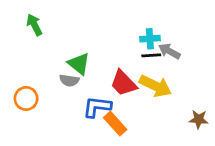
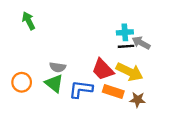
green triangle: (79, 64) -> (54, 83), moved
brown star: (199, 119) -> (138, 100), moved
orange rectangle: (115, 124) -> (113, 92), moved, turned -30

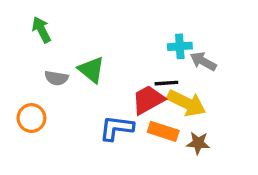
black line: (126, 46) -> (166, 83), moved
gray semicircle: (58, 67) -> (56, 78), moved
red trapezoid: (103, 69) -> (148, 100), turned 105
green triangle: (54, 83) -> (91, 70), moved

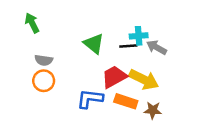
green triangle: (91, 70) -> (94, 44), moved
black line: (166, 83) -> (128, 46), moved
orange circle: (31, 118) -> (44, 81), moved

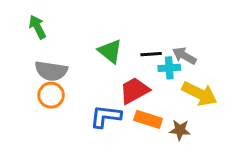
cyan cross: (139, 36) -> (169, 68), moved
gray semicircle: (44, 60) -> (51, 71), size x1.5
yellow arrow: (144, 79) -> (200, 94), moved

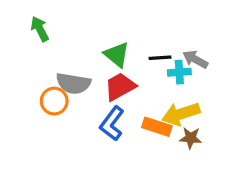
gray semicircle: (51, 71) -> (73, 83), moved
red trapezoid: (134, 91) -> (120, 87), moved
yellow arrow: (200, 94) -> (181, 114), moved, turned 136
blue L-shape: (106, 116) -> (112, 124), turned -60

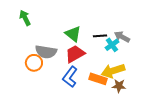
cyan cross: (179, 72) -> (112, 45), turned -32

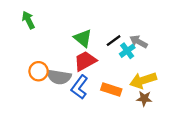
black line: (100, 36) -> (114, 41), turned -32
gray semicircle: (46, 52) -> (59, 77), moved
yellow arrow: (113, 71) -> (143, 80), moved
brown star: (119, 86) -> (144, 99), moved

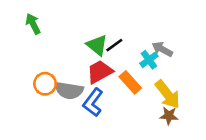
black line: (114, 41) -> (114, 45), moved
yellow arrow: (143, 80) -> (168, 94), turned -110
orange rectangle: (111, 89) -> (130, 82), moved, turned 30

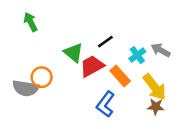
green triangle: (97, 45) -> (73, 53), moved
gray arrow: (162, 49) -> (161, 50), moved
gray semicircle: (69, 90) -> (26, 88), moved
blue L-shape: (93, 102) -> (105, 104), moved

